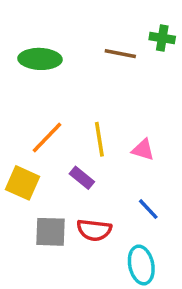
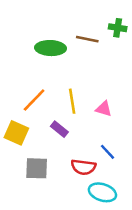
green ellipse: (40, 59) -> (51, 48), moved
red semicircle: (94, 230) -> (83, 167), moved
cyan ellipse: (141, 265) -> (102, 192), turned -60

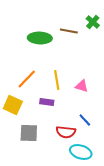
green cross: (118, 28) -> (93, 22), turned 32
purple rectangle: (59, 129) -> (47, 102), turned -32

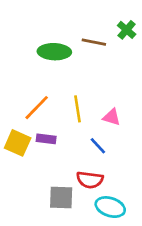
purple rectangle: (47, 102) -> (46, 139), moved
blue line: (85, 120) -> (98, 146), moved
gray square: (29, 133) -> (61, 197), moved

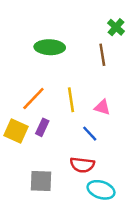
brown line: (94, 42) -> (102, 55), moved, turned 70
purple rectangle: (46, 139) -> (42, 127), turned -72
gray square: (61, 197) -> (41, 181), moved

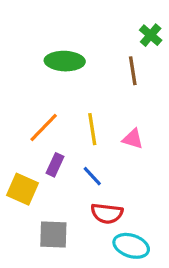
yellow square: (16, 131) -> (23, 189), moved
blue line: (90, 134) -> (92, 176), moved

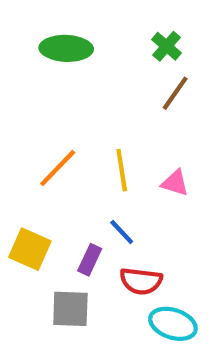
green cross: (151, 35) -> (167, 46), moved
green ellipse: (65, 61) -> (66, 48), moved
brown line: (133, 71) -> (175, 93), turned 44
purple rectangle: (55, 165) -> (90, 260), moved

